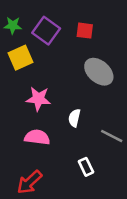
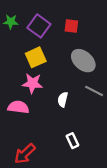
yellow square: (20, 58) -> (36, 57), moved
gray line: (112, 136) -> (94, 91), moved
pink semicircle: (37, 137) -> (18, 107), moved

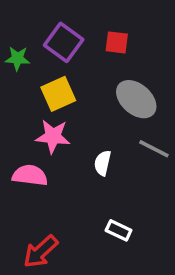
green star: (11, 22) -> (17, 58), moved
white rectangle: (72, 141) -> (119, 230), turned -40

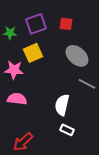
purple square: (64, 42) -> (36, 24), turned 35
pink star: (53, 136) -> (14, 70), moved
white semicircle: (103, 163) -> (62, 105), moved, size x1.5

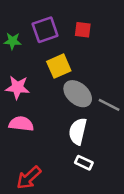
yellow square: (33, 53) -> (59, 66), moved
gray ellipse: (77, 56) -> (78, 94), moved

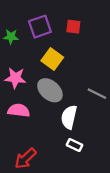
yellow square: (59, 66) -> (52, 59), turned -30
gray ellipse: (78, 94) -> (50, 90), moved

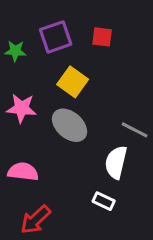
pink semicircle: (19, 110) -> (23, 172), moved
white semicircle: (69, 117) -> (116, 162), moved

